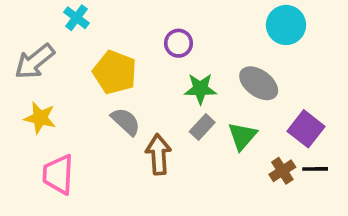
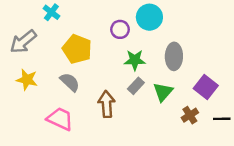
cyan circle: (286, 25) -> (149, 17), moved
gray ellipse: (259, 83) -> (174, 56), turned 55
gray semicircle: (126, 122) -> (70, 82), moved
black line: (315, 169) -> (222, 119), moved
pink trapezoid: (58, 174) -> (60, 119), moved, turned 112

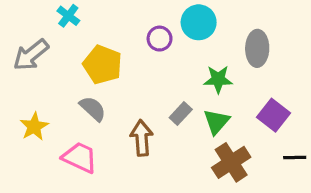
gray ellipse: (174, 56) -> (257, 48), moved
green star: (135, 60) -> (218, 79), moved
yellow star: (27, 80) -> (34, 127), moved, turned 30
brown cross: (190, 115) -> (231, 162), moved, size x1.6

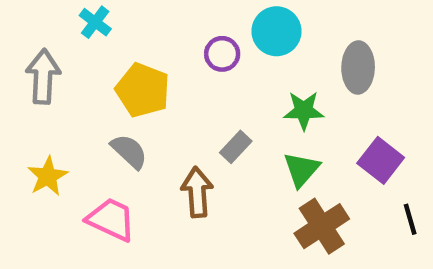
gray arrow: (31, 55) -> (43, 77), turned 132
gray rectangle: (181, 113) -> (236, 147), moved
black line: (295, 157) -> (410, 219), turned 75

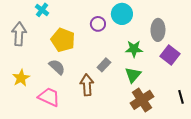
purple square: (381, 160) -> (170, 55), moved

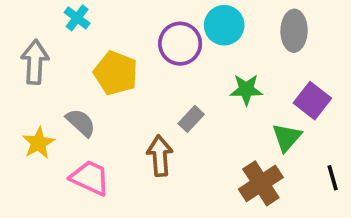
purple circle: (98, 24) -> (180, 44), size x1.5
gray ellipse: (158, 30) -> (294, 31), moved
gray semicircle: (57, 67) -> (81, 123), moved
green triangle: (133, 75) -> (287, 137), moved

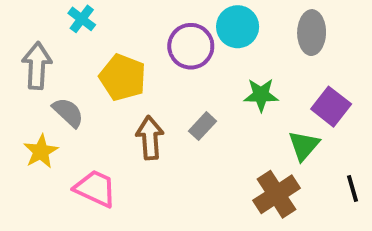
gray semicircle: (81, 123) -> (68, 112), moved
brown arrow: (160, 156) -> (150, 138), moved

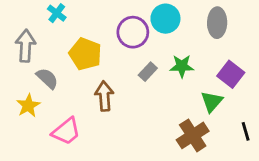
gray rectangle: (203, 126) -> (148, 72), moved
pink trapezoid: (95, 188) -> (66, 131), turned 116

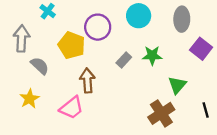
purple circle: (133, 32) -> (98, 27), moved
purple square: (231, 74) -> (201, 49), moved
yellow star: (28, 106) -> (29, 99), moved
pink trapezoid: (66, 131) -> (72, 108), moved

